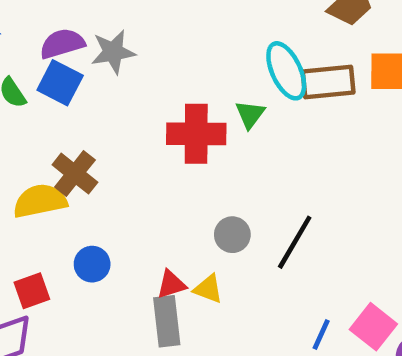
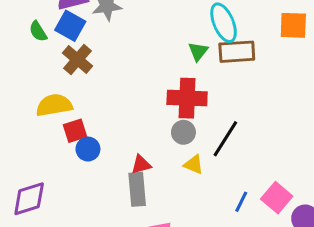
brown rectangle: (328, 82) -> (237, 52), moved
red cross: (196, 134) -> (187, 98), moved
brown cross: (75, 174) -> (78, 60), moved
yellow triangle: (208, 289) -> (194, 164), moved
red square: (32, 291) -> (75, 131), moved

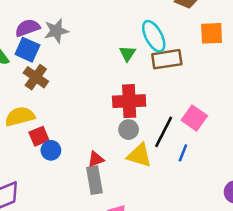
green triangle: (198, 51) -> (127, 53), moved
yellow triangle: (194, 164) -> (139, 155), size x1.5
pink square: (277, 198) -> (194, 118), moved
blue line: (241, 202) -> (183, 153), moved

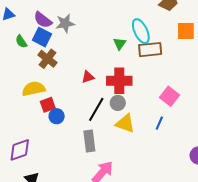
purple semicircle: (27, 28) -> (43, 20), turned -126
black line: (164, 132) -> (96, 109), moved
red triangle: (96, 159) -> (88, 77), moved

